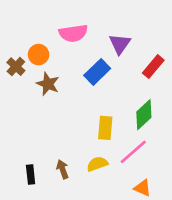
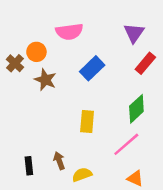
purple triangle: (120, 44) -> (134, 33), moved
yellow rectangle: (105, 128) -> (87, 121), moved
yellow semicircle: (97, 164) -> (82, 175), moved

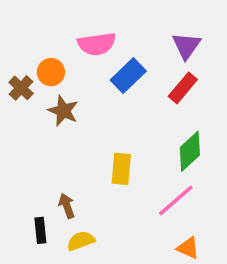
red rectangle: (145, 63) -> (183, 88), moved
blue rectangle: (92, 68) -> (128, 76), moved
brown arrow: (59, 161) -> (67, 206), moved
yellow semicircle: (82, 175) -> (81, 241), moved

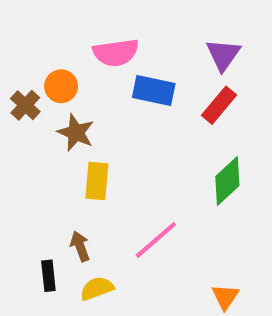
blue rectangle: (128, 76) -> (154, 90), turned 56
yellow rectangle: (121, 169) -> (97, 181), moved
pink line: (176, 200) -> (156, 240), moved
orange triangle: (188, 248) -> (225, 297), turned 40

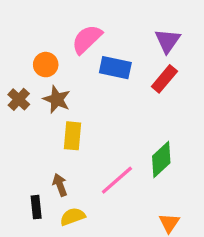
pink semicircle: (116, 53) -> (87, 39), turned 144
brown cross: (25, 105) -> (19, 99), moved
green diamond: (227, 181) -> (161, 160), moved

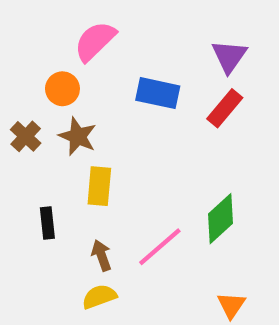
pink semicircle: (87, 39) -> (95, 41), moved
brown arrow: (60, 185) -> (101, 255), moved
black rectangle: (36, 207) -> (47, 223), moved

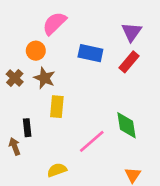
green diamond: (220, 219) -> (127, 125), turned -56
brown arrow: (101, 255) -> (15, 146), moved

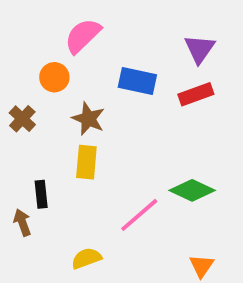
red rectangle: (129, 62) -> (196, 94), turned 30
brown star: (44, 78) -> (88, 119), moved
green diamond: (127, 125) -> (192, 190), turned -56

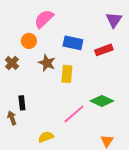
purple triangle: (200, 49) -> (114, 20), moved
yellow rectangle: (86, 162) -> (67, 74), moved

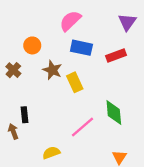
pink semicircle: (44, 19) -> (70, 21), moved
yellow rectangle: (67, 74) -> (75, 82), turned -30
green diamond: (102, 101) -> (114, 112), turned 60

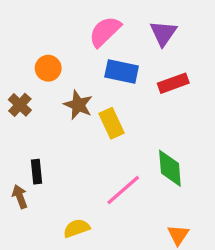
purple triangle: (127, 22) -> (163, 33), moved

